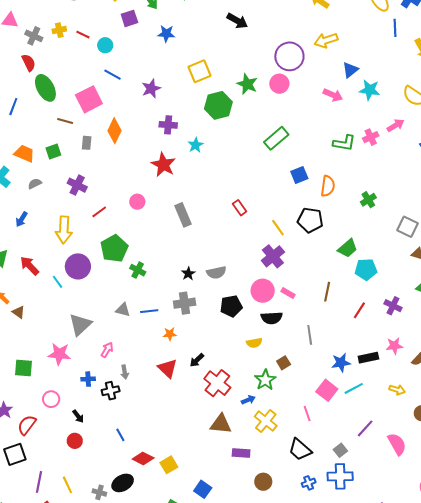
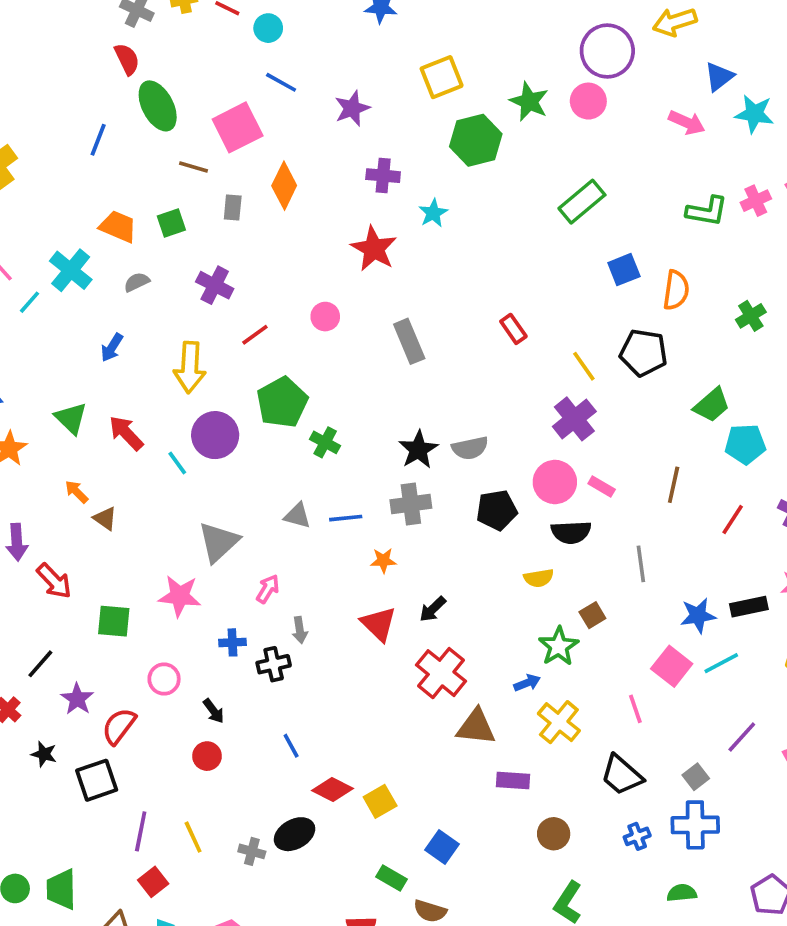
black star: (188, 274) -> (418, 450), size x1.5
red cross: (217, 383) -> (441, 673), moved

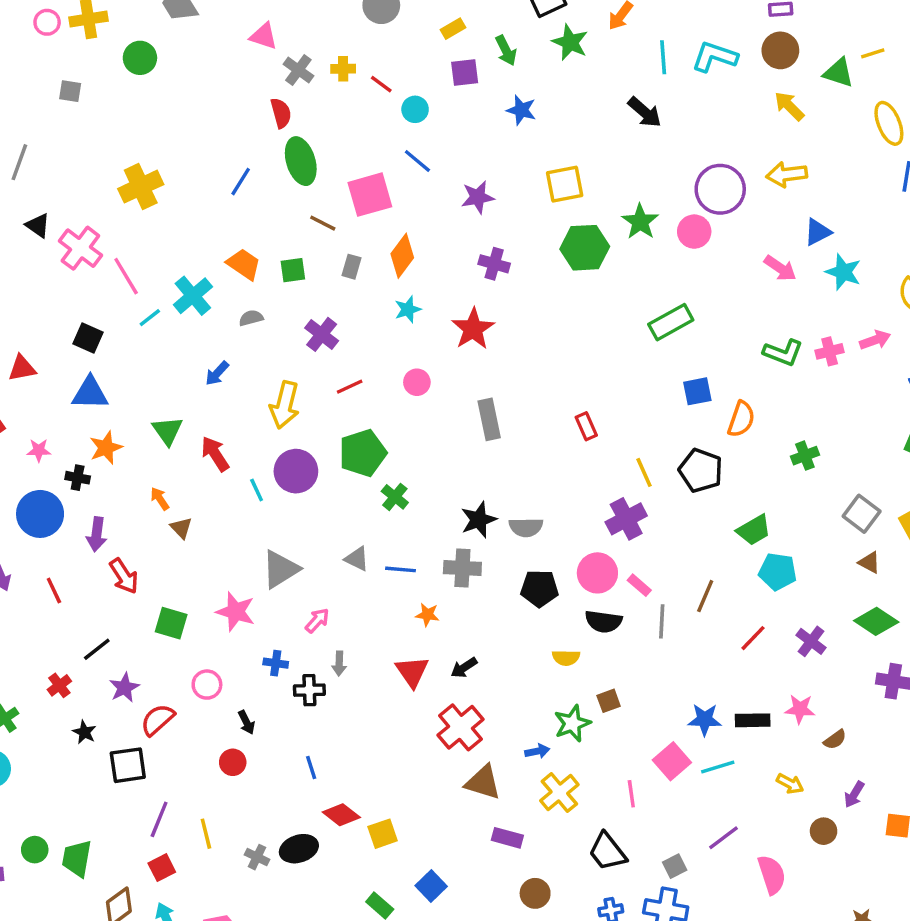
cyan star: (433, 213) -> (408, 309), moved
gray line: (641, 564) -> (662, 621), moved

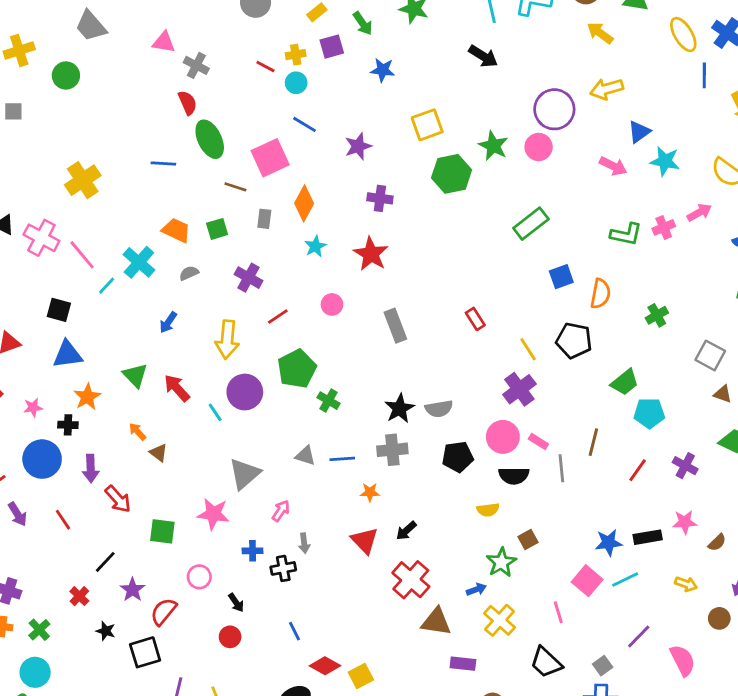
yellow cross: (343, 69) -> (296, 55), moved
blue line: (241, 182) -> (163, 163), turned 70

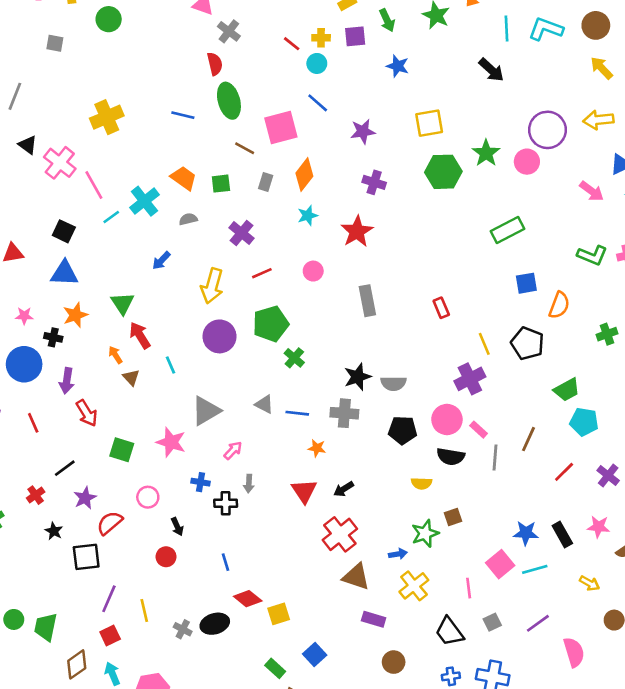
red arrow: (177, 388) -> (140, 335), moved
cyan line: (215, 412) -> (171, 365), moved
black rectangle: (648, 537) -> (562, 534), turned 60
gray square: (603, 666) -> (492, 622), moved

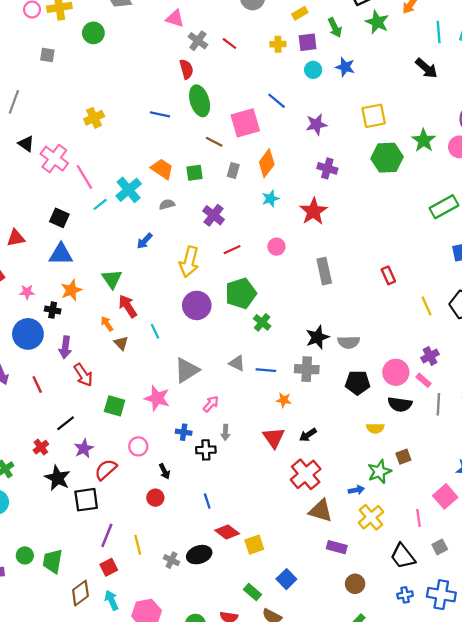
red line: (292, 44) -> (229, 43), moved
cyan circle: (317, 63) -> (313, 70), moved
yellow cross: (107, 117) -> (94, 118), size x0.7
purple cross: (470, 379) -> (430, 356), moved, size x0.7
black star: (54, 531) -> (57, 478), size x1.6

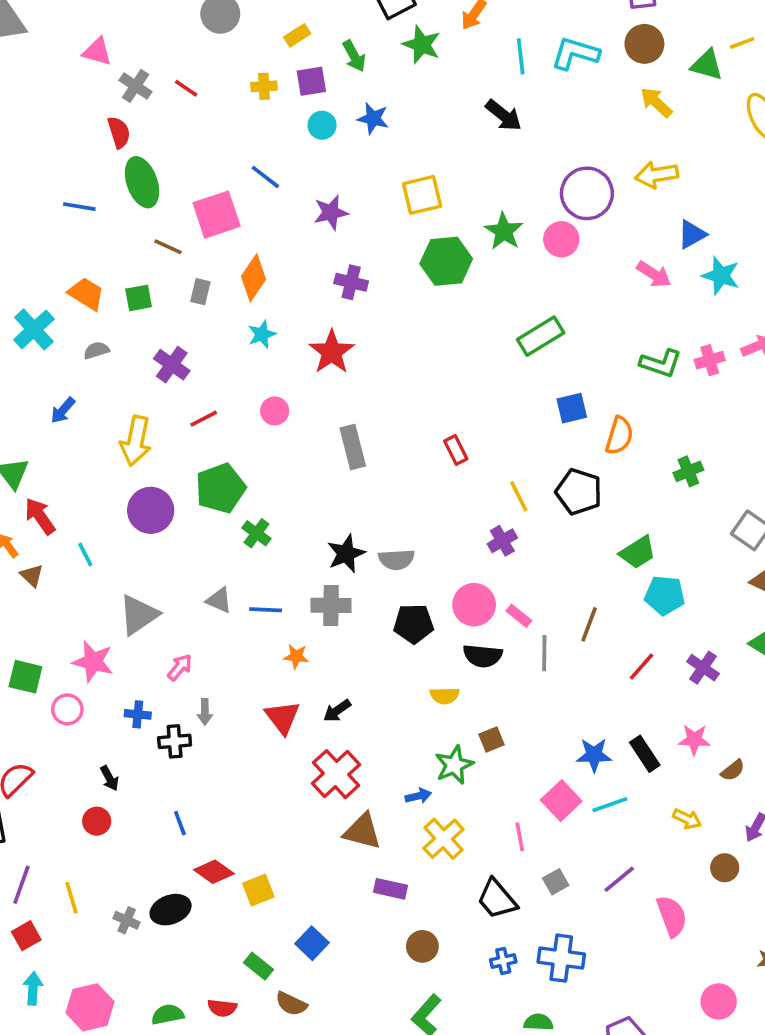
purple cross: (430, 356) -> (502, 541), moved
pink circle: (138, 446) -> (67, 709), moved
cyan arrow: (111, 600) -> (33, 988), turned 30

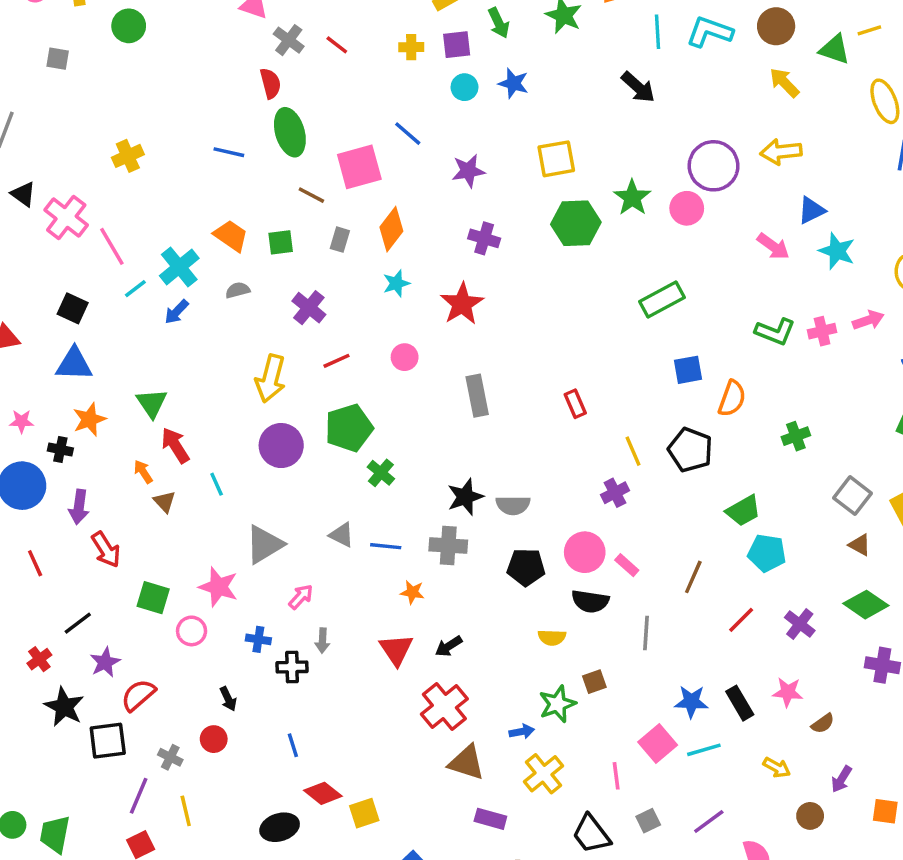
blue arrow: (63, 410) -> (176, 312), moved
gray line: (544, 653) -> (646, 633), moved
gray cross: (127, 920) -> (170, 757), moved

